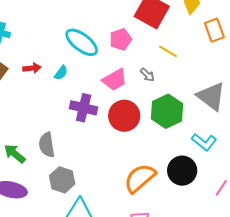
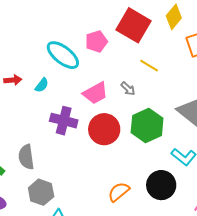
pink pentagon: (121, 39) -> (96, 41), moved
orange semicircle: (140, 178) -> (119, 192), size x0.7

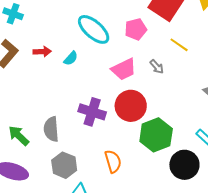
pink pentagon: (96, 41) -> (136, 29), moved
purple cross: (64, 121) -> (92, 112), moved
green hexagon: (147, 125) -> (156, 135), moved
orange semicircle: (119, 192) -> (113, 161), moved, turned 110

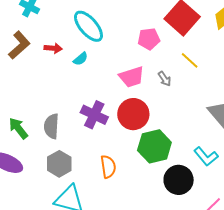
cyan ellipse: (94, 29) -> (88, 26), moved

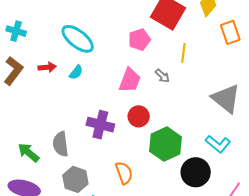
yellow line: (190, 60) -> (183, 53), turned 66
pink trapezoid: (132, 77) -> (130, 80), turned -40
red circle: (133, 114) -> (139, 116), size x0.7

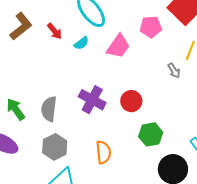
red arrow: (47, 67) -> (55, 31), turned 42
gray arrow: (162, 76) -> (174, 71), moved
pink trapezoid: (130, 80) -> (118, 46), moved
green hexagon: (166, 144) -> (151, 134), size x0.7

